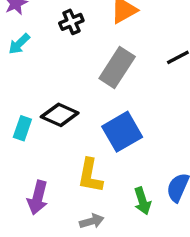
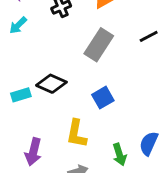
cyan rectangle: (22, 128) -> (21, 95), turned 54
blue square: (122, 132) -> (103, 98), size x0.7

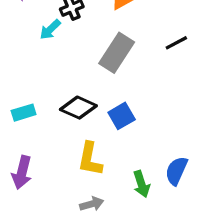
cyan arrow: (18, 25) -> (50, 30), moved
black diamond: (51, 84) -> (78, 108), moved
purple arrow: (33, 152) -> (22, 172), moved

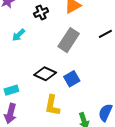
cyan arrow: (50, 30) -> (19, 35), moved
cyan rectangle: (24, 113) -> (11, 90), moved

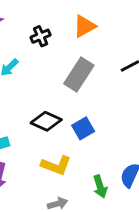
yellow L-shape: (52, 105) -> (56, 165), turned -80

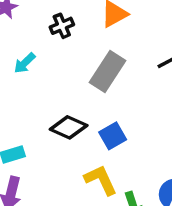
yellow L-shape: (56, 165) -> (101, 180), moved, turned -136

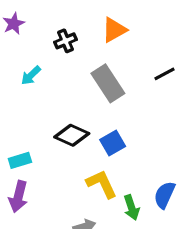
gray rectangle: (108, 72) -> (108, 83), turned -66

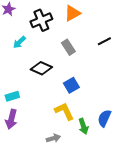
black cross: (65, 41) -> (41, 20), size x1.5
gray rectangle: (108, 83) -> (68, 47), size x0.7
black diamond: (72, 135) -> (41, 68), moved

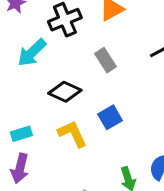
cyan arrow: (19, 42) -> (32, 53), size x1.5
yellow L-shape: (64, 111) -> (72, 134), moved

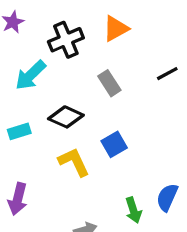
cyan rectangle: (21, 134) -> (19, 131), moved

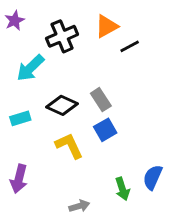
black line: (167, 74) -> (130, 46), moved
gray rectangle: (109, 83) -> (101, 100), moved

